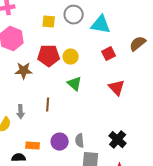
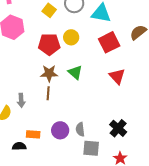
yellow square: (49, 22) -> (49, 10), turned 32
red square: (109, 54) -> (109, 42), size x1.5
yellow circle: (71, 57) -> (71, 37), moved
brown star: (24, 71) -> (49, 73), moved

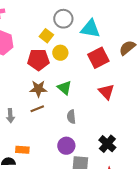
yellow square: (49, 10) -> (46, 36), moved
brown line: (48, 93) -> (37, 109), turned 64
gray semicircle: (80, 129) -> (71, 117), moved
purple circle: (60, 130) -> (66, 146), moved

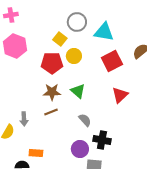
red triangle: (106, 92) -> (120, 95), turned 30
gray semicircle: (71, 117) -> (85, 120), turned 144
black cross: (107, 144) -> (102, 140), moved, turned -30

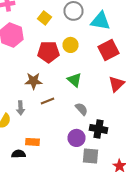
yellow square: (60, 39) -> (44, 18), moved
brown star: (52, 92) -> (34, 81), moved

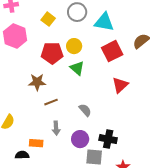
green triangle: (74, 80) -> (77, 68), moved
gray arrow: (20, 108) -> (56, 128), moved
black cross: (98, 129) -> (108, 139), moved

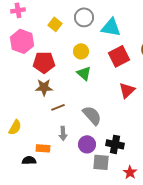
red pentagon: (52, 53) -> (44, 62), moved
gray semicircle: (85, 110) -> (92, 115), size x1.5

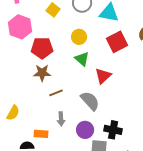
red triangle: (127, 90) -> (103, 76), moved

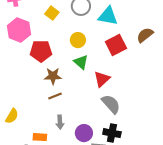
brown star: (42, 73) -> (53, 76), moved
gray semicircle: (90, 101) -> (111, 104), moved

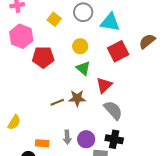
brown star: (53, 76) -> (77, 98), moved
gray arrow: (60, 122) -> (67, 137), moved

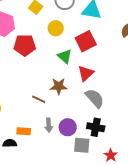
yellow circle: (80, 46) -> (56, 28), moved
red square: (118, 51) -> (86, 41), moved
brown line: (57, 102) -> (39, 99), moved, turned 48

